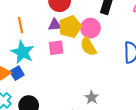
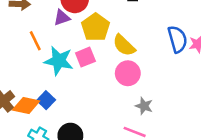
purple triangle: (55, 25) -> (62, 18), moved
pink circle: (90, 28) -> (128, 73), moved
cyan star: (23, 52) -> (59, 61), moved

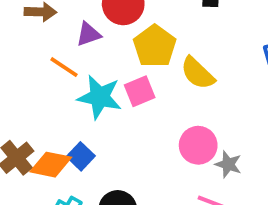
purple triangle: (62, 18) -> (89, 34), moved
orange line: (35, 41) -> (64, 67), turned -30
pink circle: (128, 73) -> (198, 145), moved

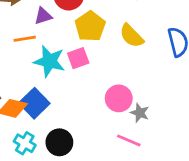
orange line: (64, 67) -> (25, 39), turned -45
yellow semicircle: (198, 73) -> (132, 36), moved
blue square: (81, 156) -> (34, 103), size x1.5

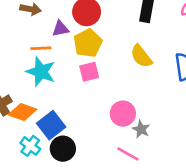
yellow pentagon: (90, 26) -> (88, 43), moved
cyan star: (49, 61) -> (41, 72), moved
blue square: (34, 103) -> (51, 125), moved

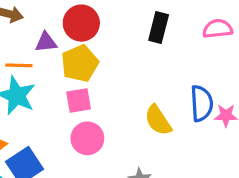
yellow semicircle: (141, 56) -> (158, 120), moved
pink circle: (123, 114) -> (87, 138), moved

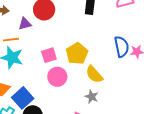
yellow pentagon: (80, 63) -> (77, 53), moved
yellow semicircle: (158, 120) -> (94, 74), moved

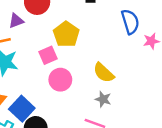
blue semicircle: (122, 47) -> (130, 22), moved
yellow pentagon: (77, 53) -> (66, 34), moved

